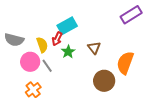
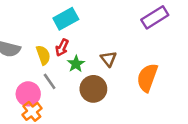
cyan rectangle: (67, 26) -> (66, 19), moved
pink circle: (30, 62) -> (28, 94), moved
brown circle: (104, 81) -> (93, 89), moved

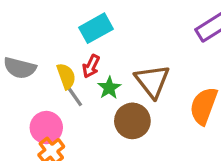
brown triangle: (108, 59) -> (152, 81), size x1.6
gray line: (50, 81) -> (74, 96), moved

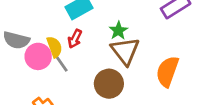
green star: (109, 88) -> (118, 31), moved
pink circle: (46, 128) -> (38, 56), moved

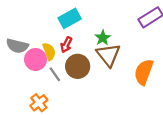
gray line: (61, 63) -> (55, 74), moved
brown circle: (109, 84) -> (78, 66), moved

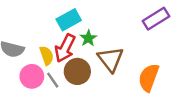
green star: (103, 38) -> (88, 38), moved
red arrow: (66, 45) -> (65, 48), size x1.6
pink circle: (35, 59) -> (32, 76), moved

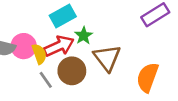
red arrow: (65, 48) -> (59, 46), turned -140
pink circle: (32, 76) -> (24, 46), moved

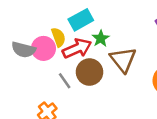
yellow semicircle: (39, 54) -> (58, 37), moved

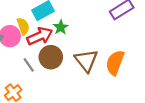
brown triangle: (123, 60) -> (86, 60), moved

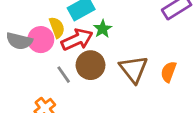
orange semicircle: (115, 63) -> (169, 72), size x0.7

